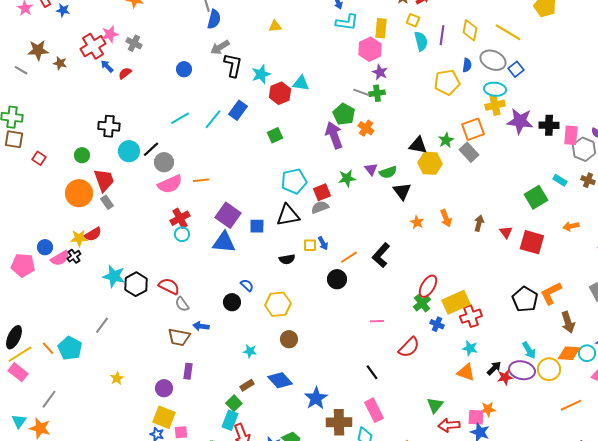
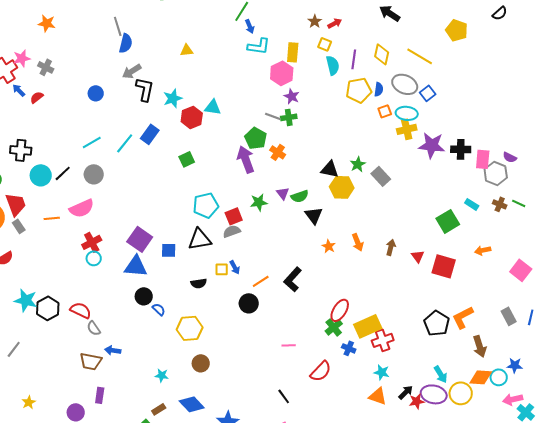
yellow pentagon: (447, 82) -> (359, 90), moved
orange square: (473, 129) -> (385, 111), moved, size x0.6
gray circle: (164, 162) -> (94, 174), moved
orange line: (201, 180) -> (52, 218), moved
black circle: (232, 302) -> (144, 296), moved

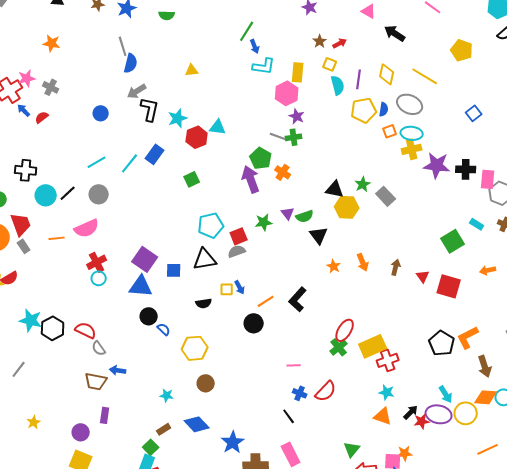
blue square: (428, 93) -> (474, 113), moved
blue cross: (349, 348) -> (300, 393), moved

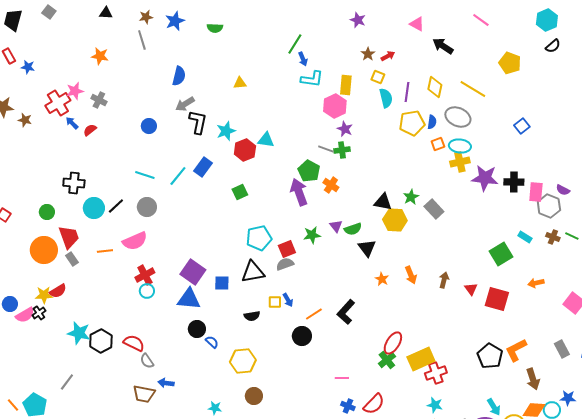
gray line: (123, 46) -> (142, 40), moved
cyan line: (97, 162) -> (145, 175), turned 48

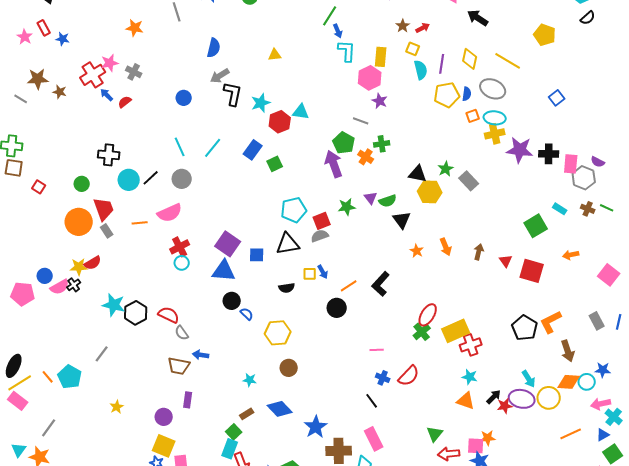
cyan L-shape: (312, 79) -> (347, 51), turned -95
green cross: (342, 150) -> (382, 144), moved
blue rectangle: (203, 167) -> (253, 150), moved
cyan line: (145, 175) -> (180, 147), turned 48

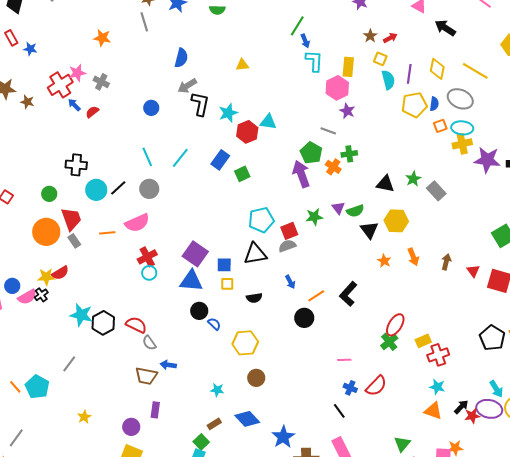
yellow hexagon: (430, 192) -> (396, 221), moved
yellow square: (310, 274) -> (227, 284), moved
yellow rectangle: (456, 331) -> (423, 341), size x0.6

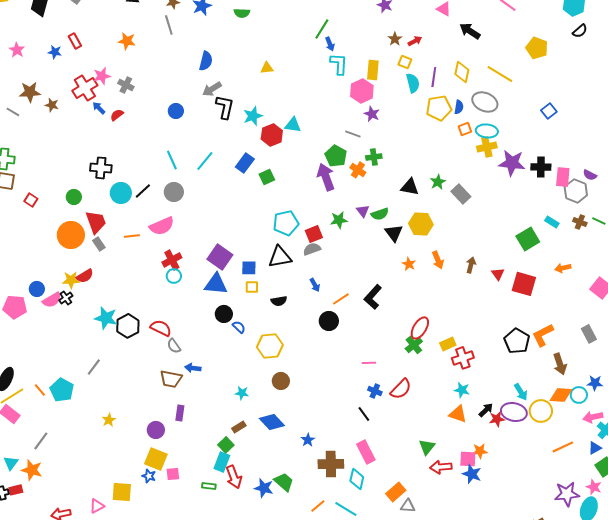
red rectangle: (11, 38) -> (75, 41), moved
blue star: (283, 437) -> (308, 440), size x0.6

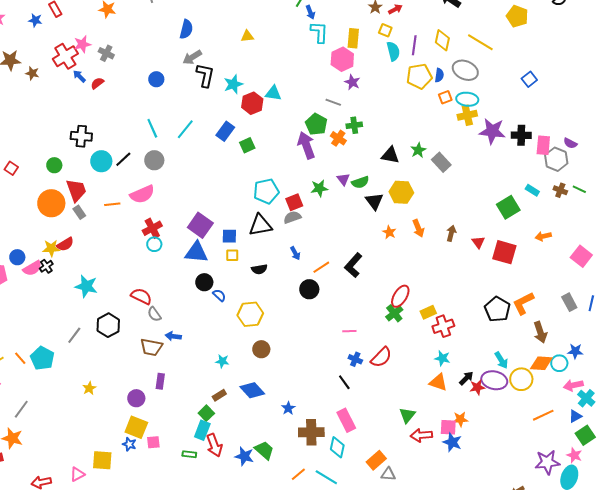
black hexagon: (128, 326) -> (108, 325), moved

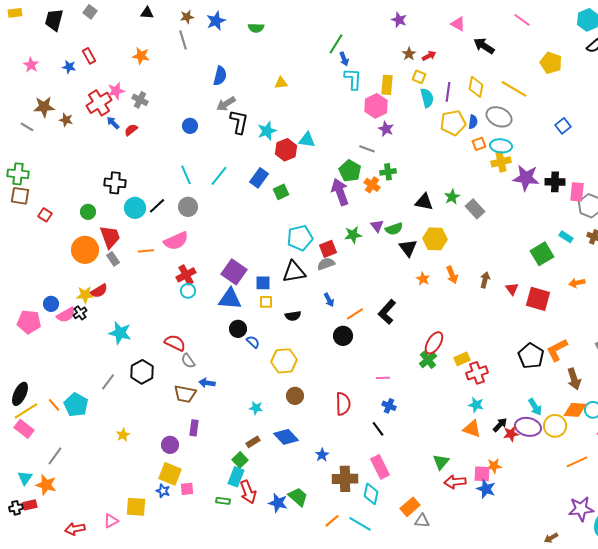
red semicircle: (381, 357) -> (343, 404), moved, turned -45

